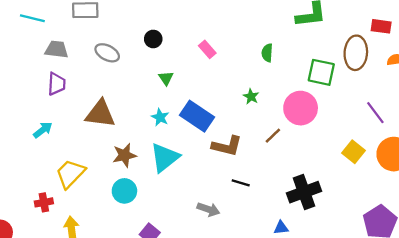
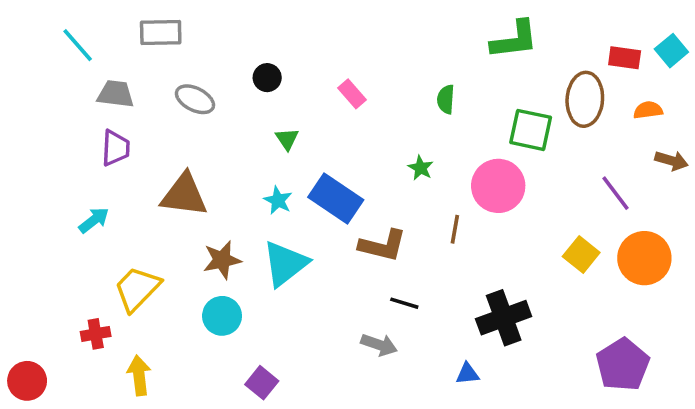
cyan line: (32, 18) -> (78, 45), turned 35
brown line: (273, 136) -> (455, 229), turned -36
gray arrow: (208, 209) -> (379, 345), moved

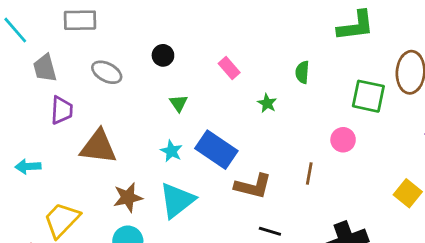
gray trapezoid: (116, 94) -> (45, 68), turned -112
purple trapezoid: (116, 148) -> (62, 110), moved
green star: (421, 168) -> (267, 103), moved
pink circle: (498, 186) -> (343, 140), size x0.6
cyan arrow: (94, 220) -> (28, 167), turned -145

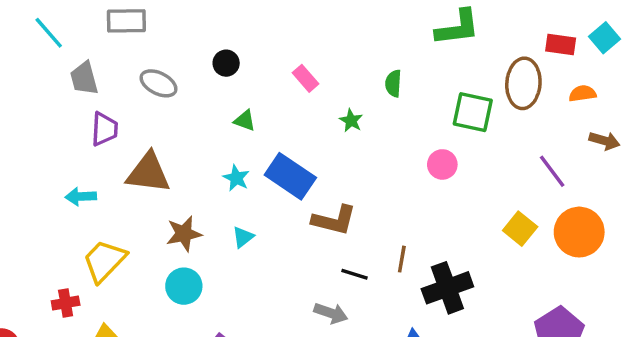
green triangle: (178, 103) -> (245, 121), turned -36
cyan arrow: (28, 167) -> (81, 197), moved
brown line: (309, 174) -> (402, 259), moved
cyan triangle: (177, 200) -> (243, 237), size x0.5

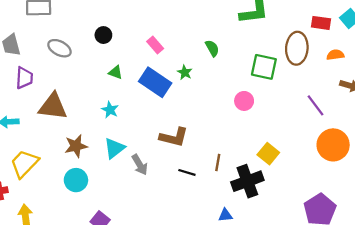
green semicircle: (393, 83) -> (212, 48), turned 147
blue rectangle: (290, 176) -> (155, 82), moved
yellow square: (520, 229) -> (268, 154), moved
cyan triangle: (243, 237) -> (114, 148), size x1.5
gray arrow: (331, 313) -> (140, 165), moved, turned 40

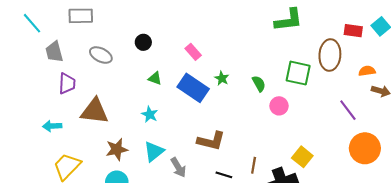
green semicircle: (212, 48) -> (259, 84), moved
orange semicircle: (335, 55) -> (367, 71), moved

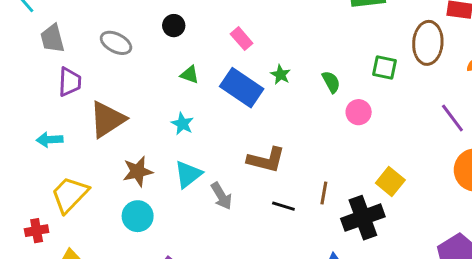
green square: (298, 73) -> (385, 67), size x0.7
brown triangle: (95, 111) -> (107, 119), turned -40

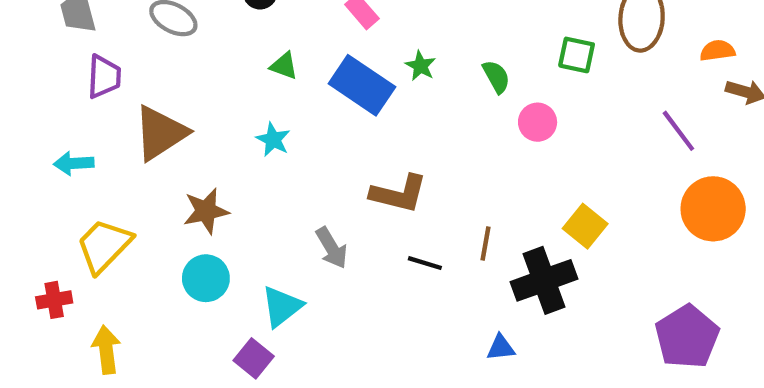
cyan triangle: (188, 174) -> (282, 306), moved

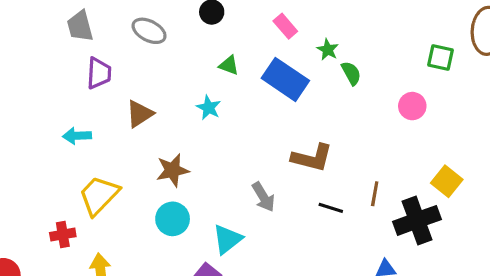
green star: (420, 66) -> (328, 50), moved
green semicircle: (496, 77) -> (351, 73), moved
brown triangle: (160, 133) -> (140, 114), size x0.7
cyan star: (273, 139) -> (209, 108), moved

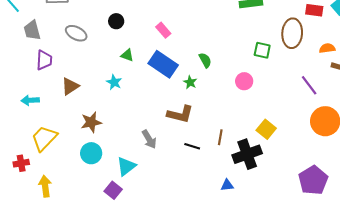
green star: (328, 50) -> (190, 82), moved

